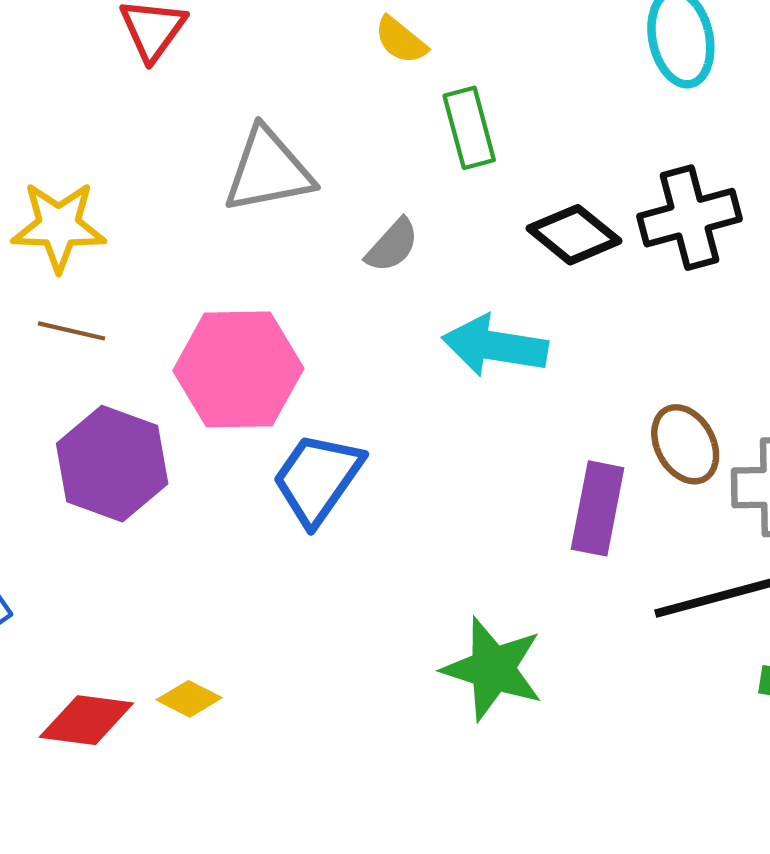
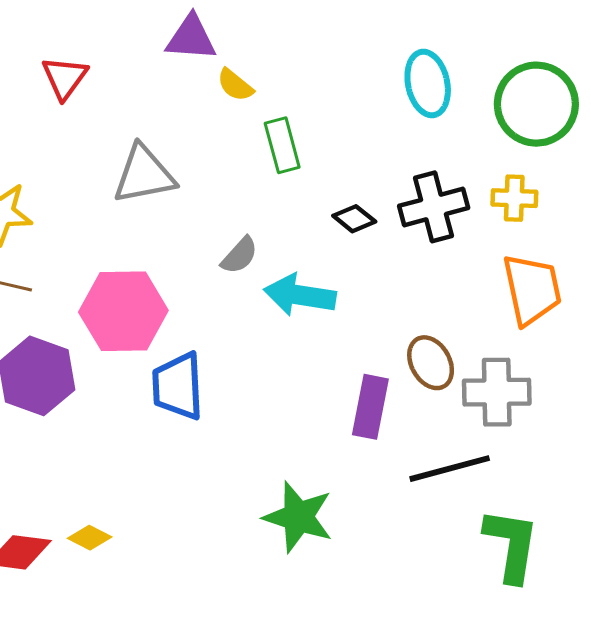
black diamond: (574, 235) -> (354, 219), size x0.7
gray semicircle: (392, 245) -> (240, 255), moved
blue trapezoid: (317, 479) -> (178, 386), turned -38

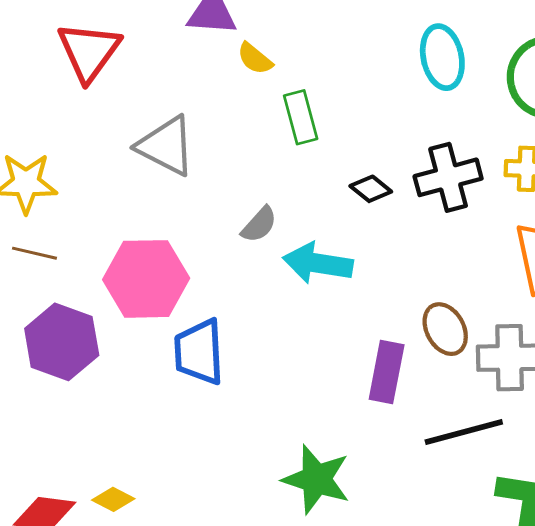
red triangle: (65, 78) -> (89, 51), size x1.4
gray triangle: (144, 175) -> (166, 146), turned 38

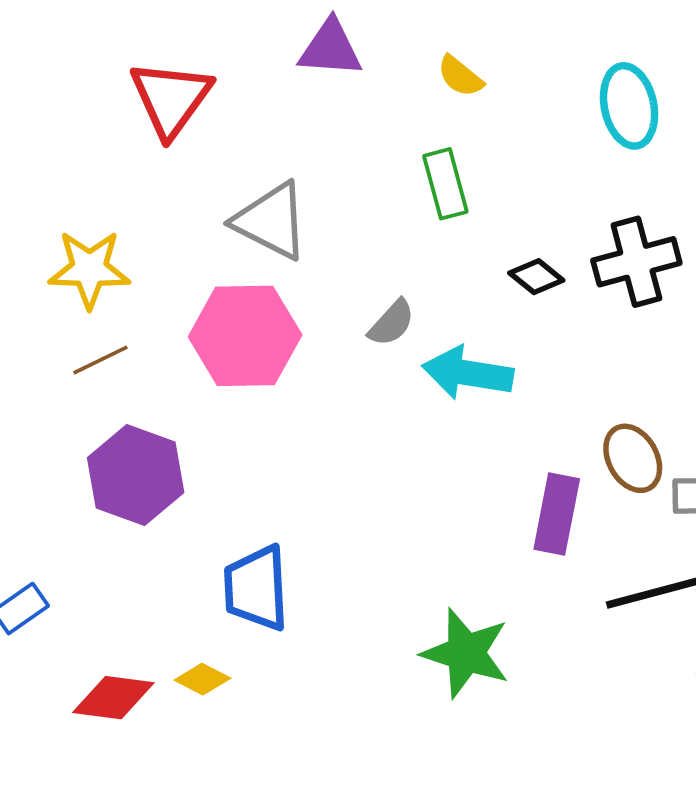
yellow semicircle: (255, 59) -> (460, 76), moved
brown line: (34, 253) -> (100, 360), turned -39
pink hexagon: (146, 279) -> (245, 336), moved
blue trapezoid: (199, 352) -> (256, 588), moved

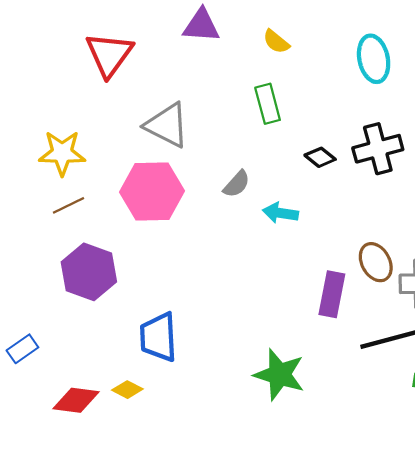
cyan arrow: (468, 373) -> (280, 213), size x0.7

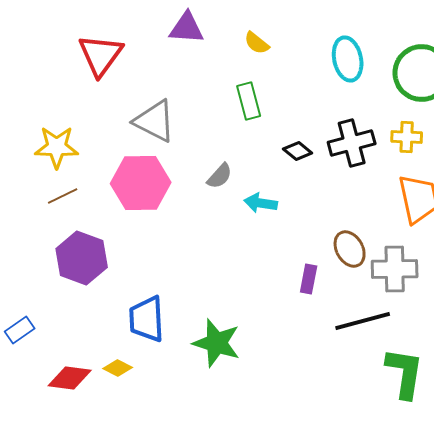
purple rectangle: (332, 294) -> (309, 279), size x0.7
green star: (279, 375) -> (217, 343), moved

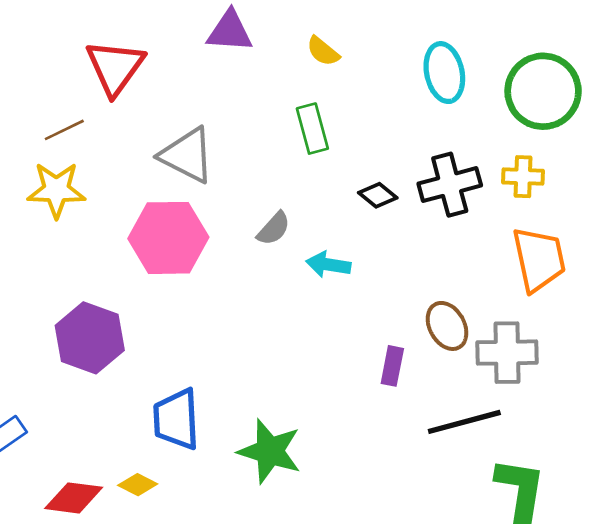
brown line: (63, 196) -> (64, 130), moved

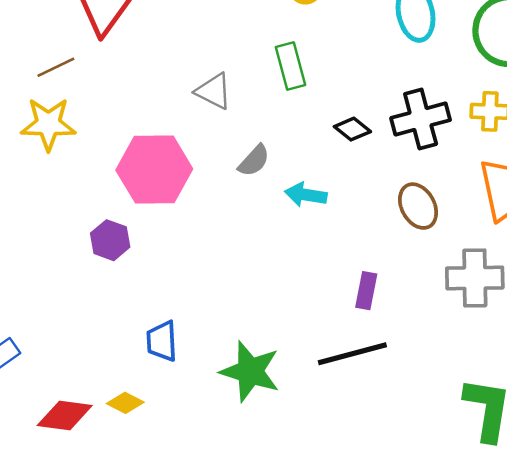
gray triangle: (187, 155) -> (214, 91), moved, size x0.7
brown ellipse: (447, 326) -> (418, 206), moved
purple hexagon: (90, 338) -> (110, 240), moved, size x0.6
blue trapezoid: (176, 419) -> (162, 341), size x0.7
black line: (464, 422) -> (352, 354), moved

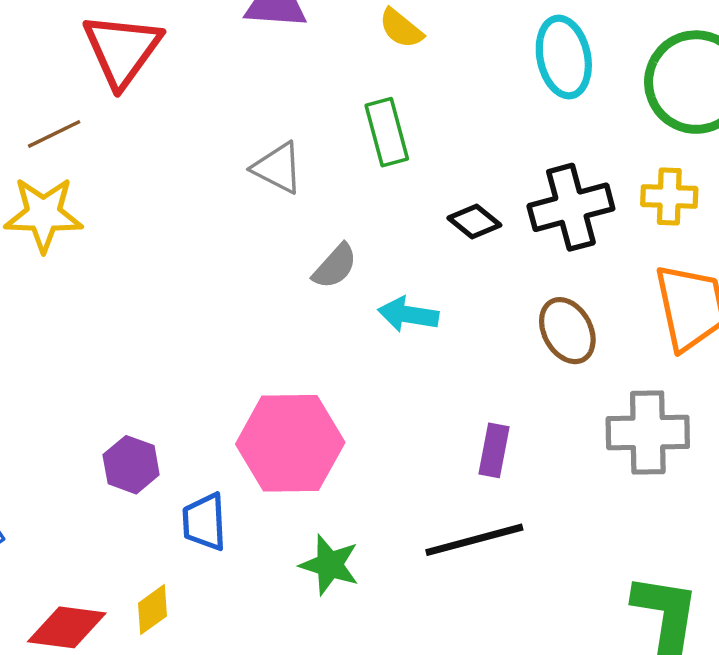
pink hexagon: (154, 169) -> (290, 443), moved
purple hexagon: (110, 240) -> (131, 465), moved
green star: (250, 371) -> (330, 565), size x0.7
yellow diamond: (125, 403) -> (153, 610), turned -63

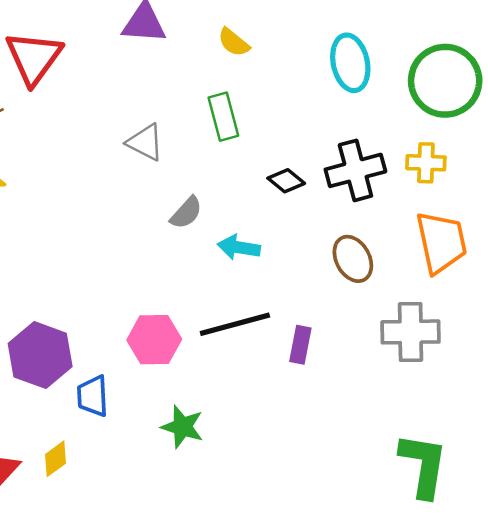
pink hexagon: (290, 443) -> (154, 340), size x0.7
purple hexagon: (131, 465) -> (40, 355), size x1.6
black line: (474, 540) -> (235, 324), moved

